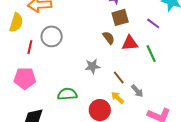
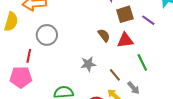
brown square: (120, 17) -> (125, 14), moved
red line: (30, 47) -> (29, 56), moved
green line: (151, 54) -> (142, 63), moved

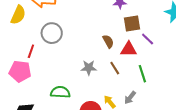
purple line: (148, 20) -> (148, 39), moved
brown line: (115, 75) -> (115, 68), moved
gray arrow: (133, 88) -> (130, 98), turned 72

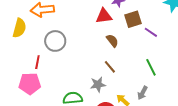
red triangle: (129, 49) -> (104, 16), moved
gray star: (89, 68) -> (98, 85), moved
brown line: (115, 68) -> (110, 67), moved

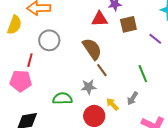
purple line: (151, 32) -> (155, 39), moved
brown semicircle: (112, 41) -> (92, 49), moved, size x1.6

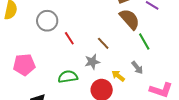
brown semicircle: (92, 49) -> (130, 19), moved
red line: (30, 60) -> (69, 38), moved, turned -40
gray arrow: (132, 98) -> (137, 68), turned -64

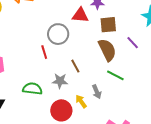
gray circle: (47, 21) -> (58, 34), moved
green line: (144, 42) -> (115, 75), turned -48
gray arrow: (137, 68) -> (97, 92), moved

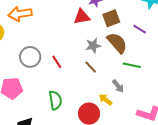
gray circle: (58, 34) -> (30, 57), moved
gray star: (60, 81) -> (93, 46), moved
green semicircle: (32, 89) -> (55, 100), turned 90

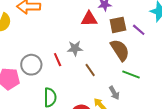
purple line: (140, 29) -> (139, 30), moved
gray star: (93, 46) -> (75, 48), moved
gray circle: (30, 57) -> (31, 65), moved

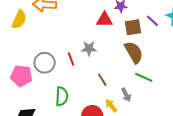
purple line: (139, 30) -> (153, 21), moved
brown line: (90, 70) -> (102, 80), moved

